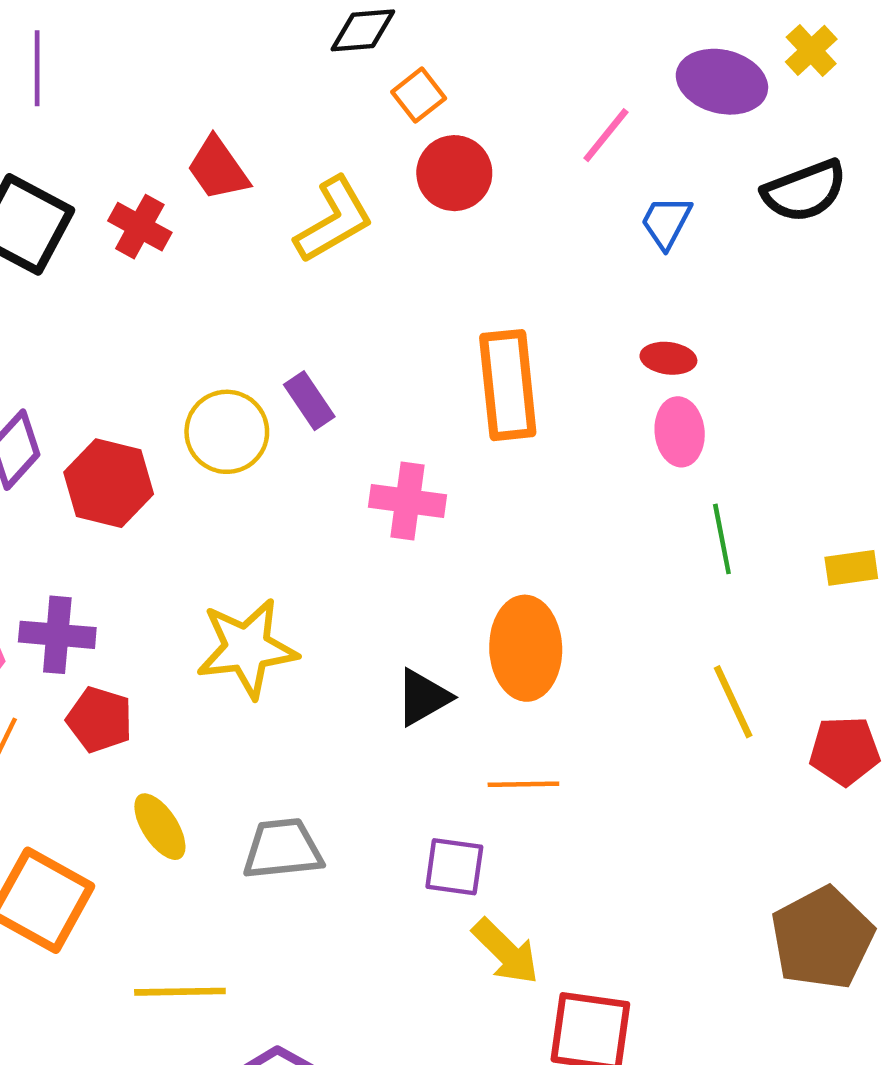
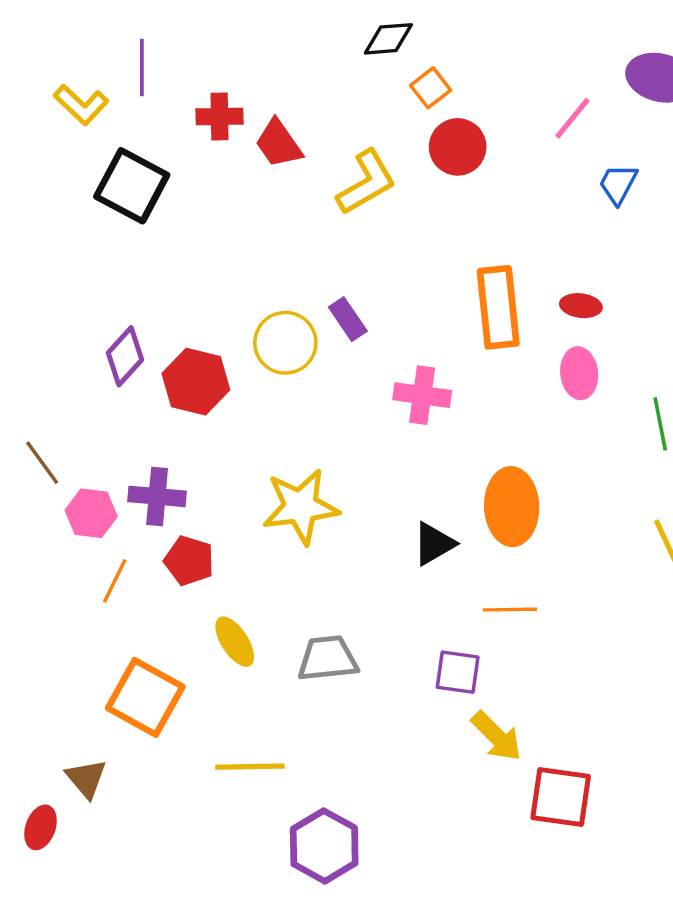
red cross: (140, 227) -> (220, 117), moved, turned -30
red ellipse: (668, 358) -> (581, 306), moved
pink ellipse: (680, 432) -> (579, 373), moved

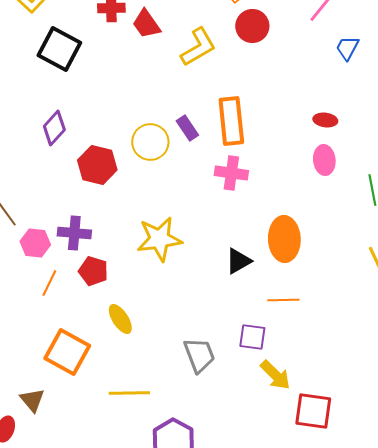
orange rectangle: (498, 307) -> (231, 121), moved
purple diamond: (125, 356) -> (54, 128), moved
gray trapezoid: (328, 659) -> (199, 355), moved, turned 75

